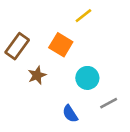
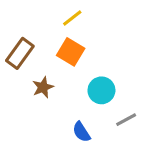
yellow line: (83, 16) -> (72, 18), moved

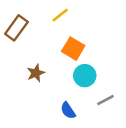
orange square: (71, 52) -> (73, 49), moved
brown rectangle: (20, 53) -> (16, 28), moved

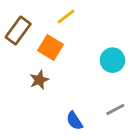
orange square: (73, 49) -> (51, 47), moved
cyan circle: (85, 76) -> (112, 60), moved

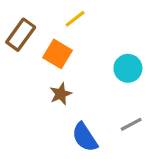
brown star: (39, 80) -> (61, 94), moved
blue semicircle: (74, 121) -> (85, 137), size x1.4

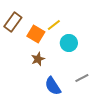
yellow line: (75, 19) -> (54, 25), moved
cyan circle: (128, 68) -> (69, 43), moved

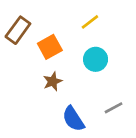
yellow line: (54, 25) -> (90, 22), moved
orange square: (36, 34) -> (50, 47), turned 30

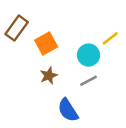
yellow line: (90, 22) -> (110, 38), moved
gray line: (114, 108) -> (88, 81), moved

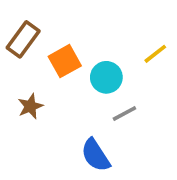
cyan circle: (88, 55) -> (106, 77), moved
brown star: (49, 76) -> (30, 106), moved

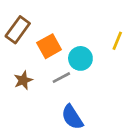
yellow line: (155, 54) -> (117, 41), turned -30
gray line: (124, 114) -> (61, 78), moved

